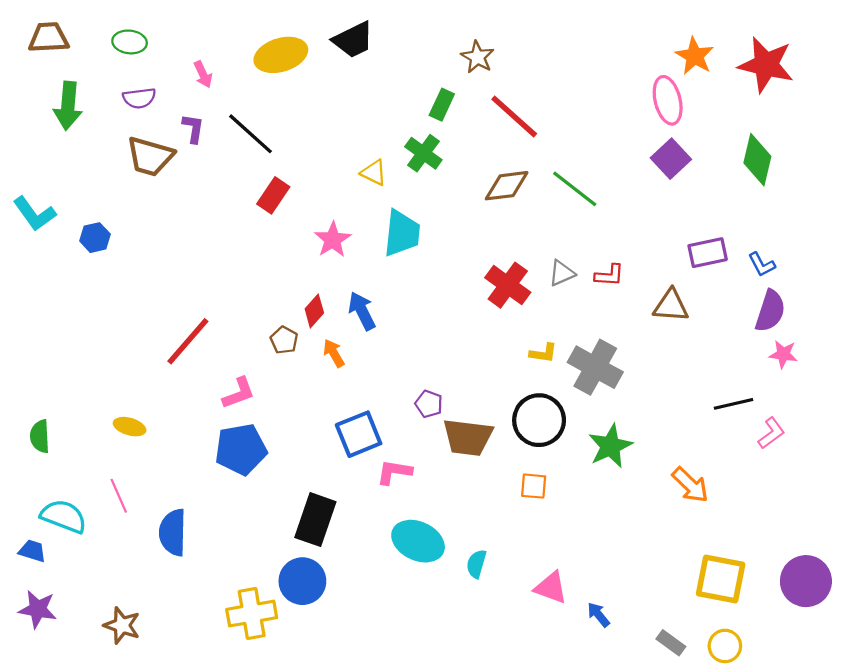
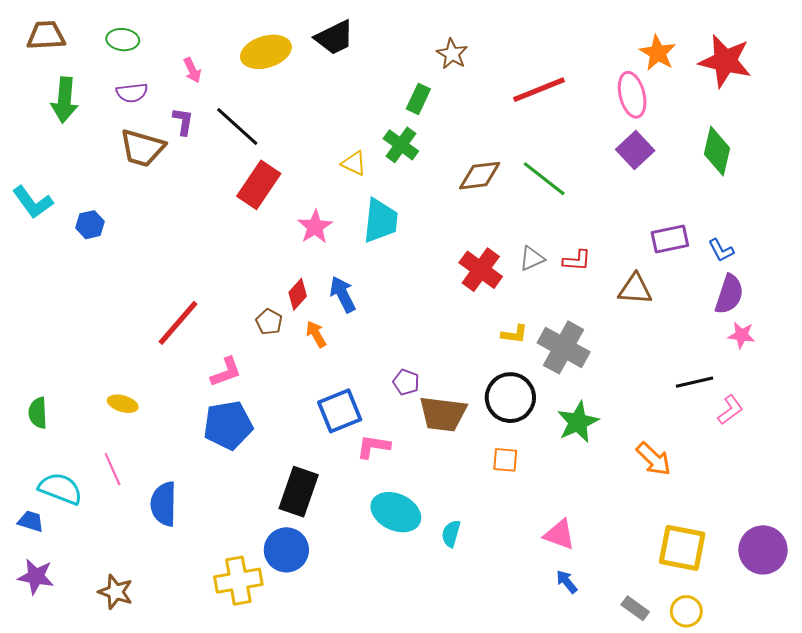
red line: (514, 116) -> (539, 90), moved, turned -64
red rectangle: (273, 195) -> (259, 185), size x1.4
pink triangle: (551, 588) -> (559, 535), moved

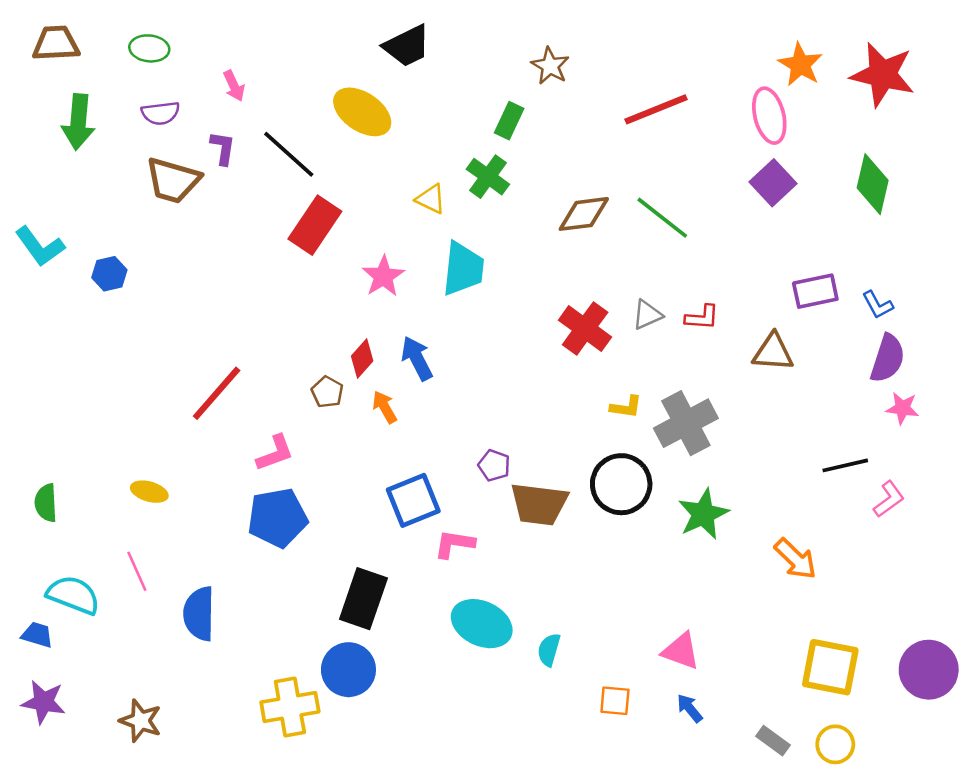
yellow ellipse: (266, 52) -> (362, 112), moved, turned 51
gray cross: (564, 347) -> (686, 423), turned 33
orange square: (505, 460) -> (615, 701), moved

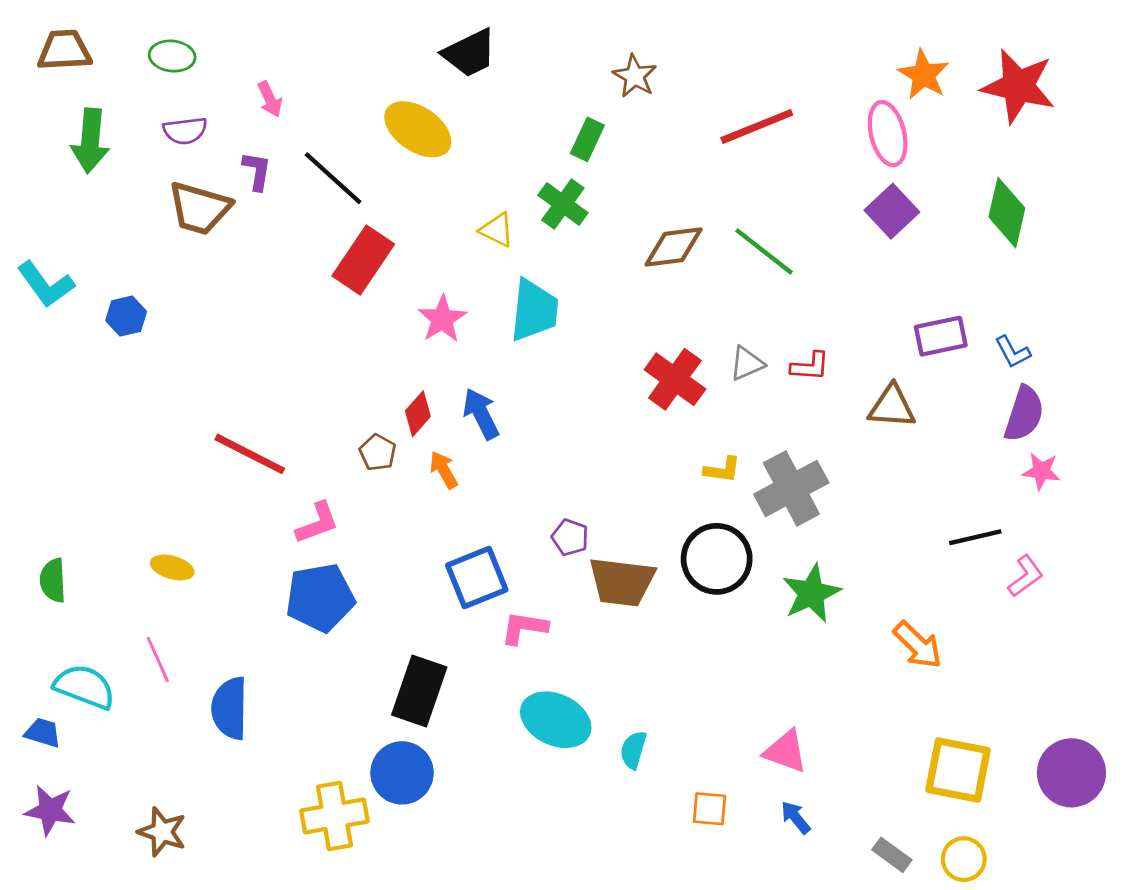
red line: (217, 393) -> (250, 454), turned 76

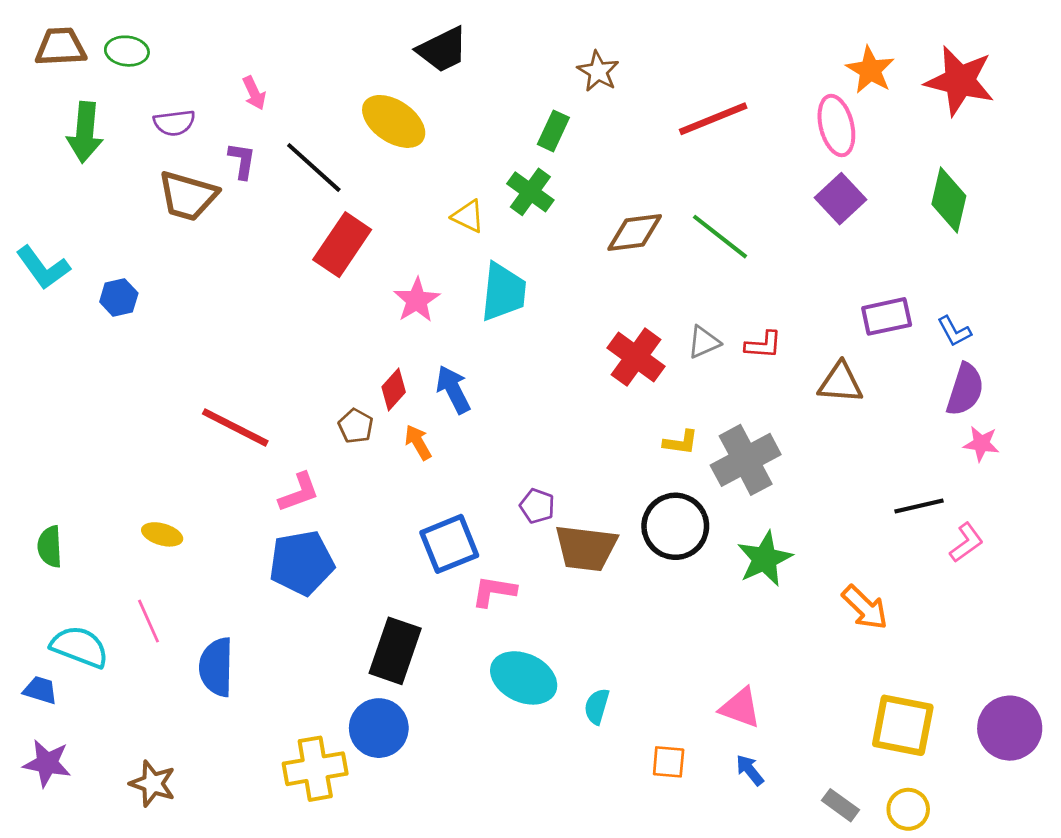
green ellipse: (172, 56) -> (127, 51), moved

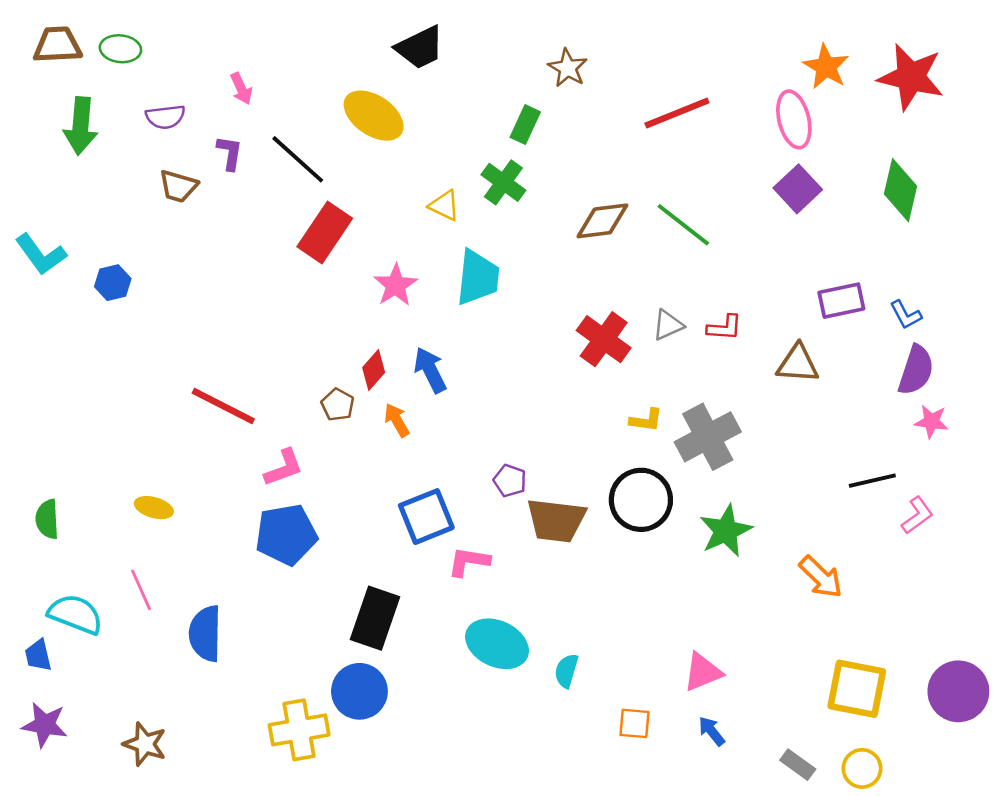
brown trapezoid: (188, 196) -> (178, 186), size x0.7
blue trapezoid: (40, 690) -> (38, 655), turned -120
pink triangle: (740, 708) -> (703, 672), turned -42

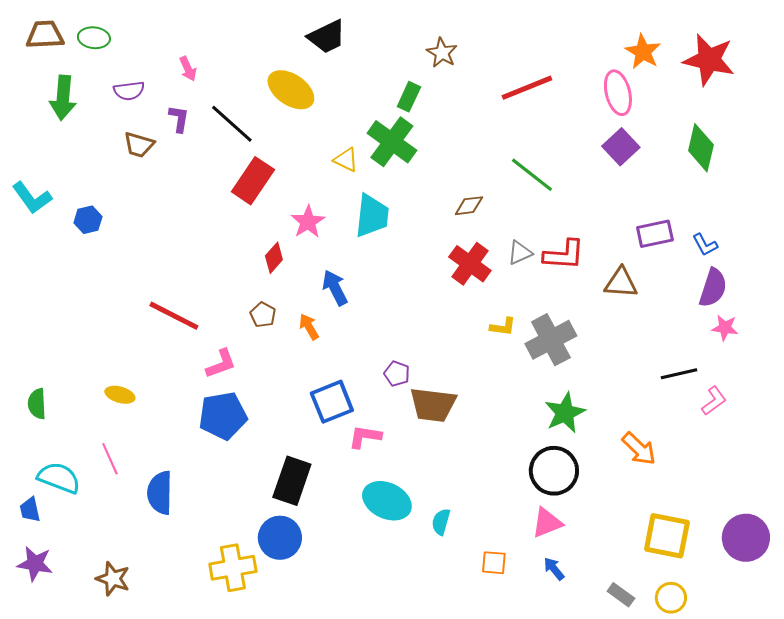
green cross: (503, 182) -> (392, 142), size x1.4
brown diamond: (602, 221) -> (469, 206), moved, size x0.7
red L-shape: (724, 328) -> (564, 255), size x1.5
red diamond: (374, 370) -> (274, 258), moved
black circle: (641, 500) -> (554, 471), moved

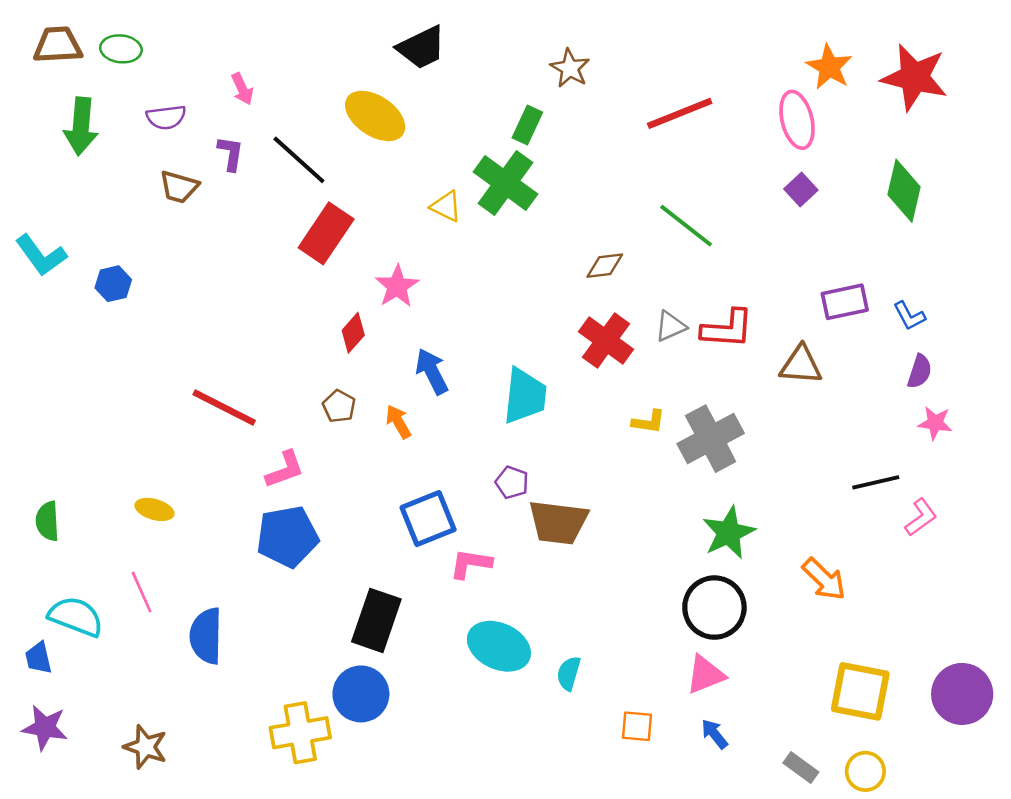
purple square: (621, 147) -> (801, 190), size x0.7
cyan trapezoid: (372, 216) -> (525, 396), moved
purple semicircle: (713, 288) -> (920, 371), size x0.7

